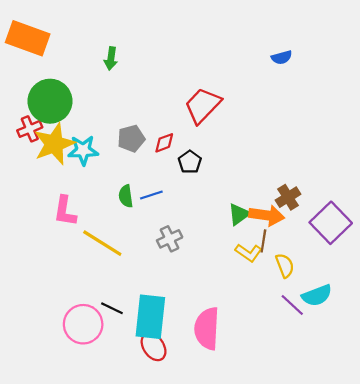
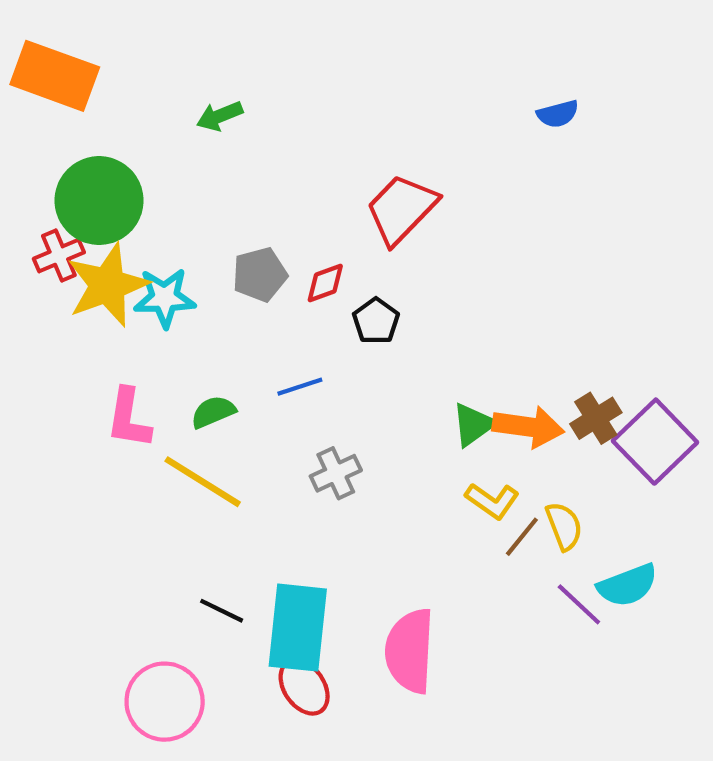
green arrow: (111, 58) -> (220, 116), turned 60
green semicircle: (126, 196) -> (213, 412), moved, turned 75
brown cross: (288, 197) -> (596, 418), moved
brown line: (263, 241) -> (522, 537), moved, turned 30
pink circle: (83, 324) -> (165, 702), moved

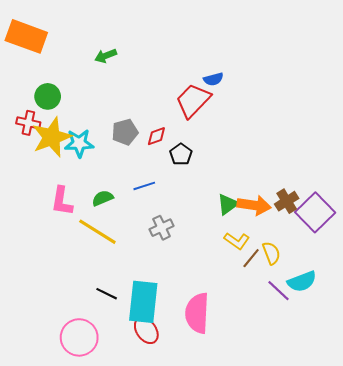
blue semicircle: (558, 114) -> (213, 79), moved
green circle: (99, 201) -> (48, 96), size x0.6
red cross: (59, 256) -> (28, 123), turned 35

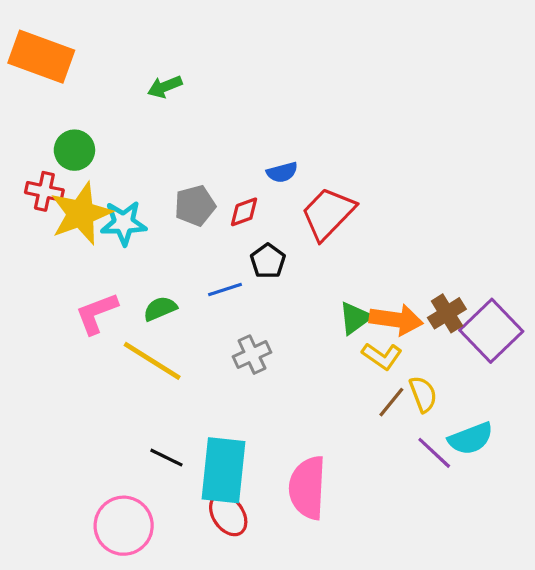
blue semicircle: (213, 79) -> (282, 172), moved
red trapezoid: (193, 101) -> (328, 213), moved
black pentagon: (181, 154) -> (268, 261), moved
pink L-shape: (62, 201) -> (97, 313), turned 60
yellow L-shape: (237, 241) -> (382, 356), moved

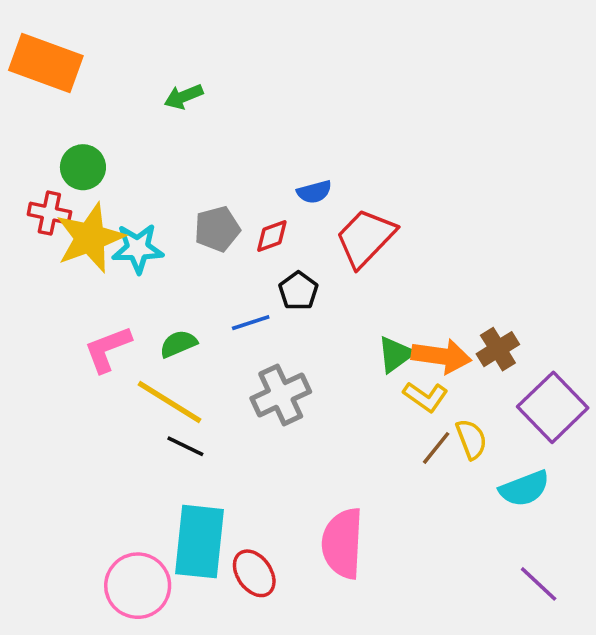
purple square: (491, 331) -> (553, 407), moved
gray cross: (252, 355) -> (281, 395), size x1.4
purple line: (434, 453) -> (539, 584), moved
black line: (166, 458) -> (185, 446), moved
cyan rectangle: (223, 470) -> (199, 542), moved

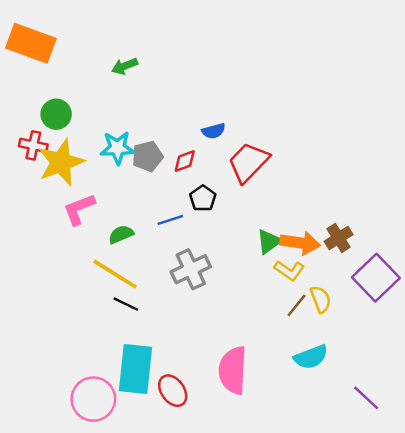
cyan star: (138, 248) -> (117, 148), moved
pink L-shape: (108, 349) -> (79, 209), moved
cyan semicircle: (524, 489) -> (311, 357), moved

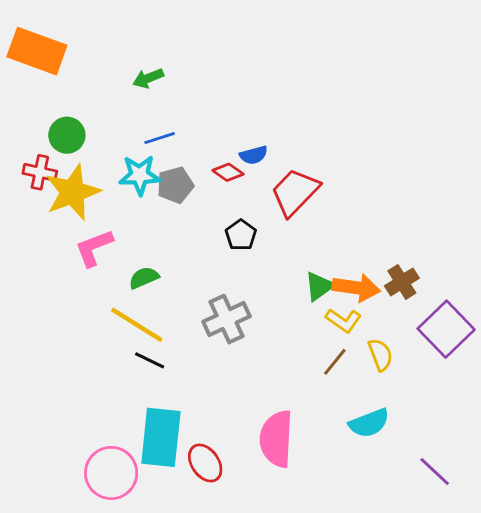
red diamond: (185, 161) -> (228, 172), moved, turned 55
blue line: (170, 220) -> (160, 138), moved
brown line: (297, 305) -> (335, 362), moved

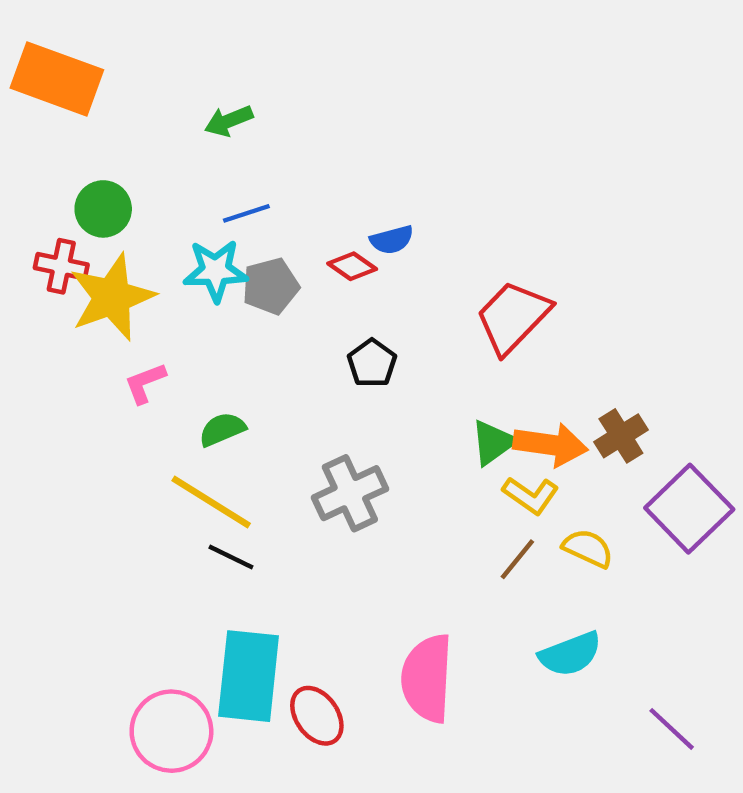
red trapezoid: (295, 192) -> (513, 317), moved
pink L-shape: (94, 248) -> (145, 383), size x0.7
yellow semicircle: (380, 355) -> (588, 548), turned -44

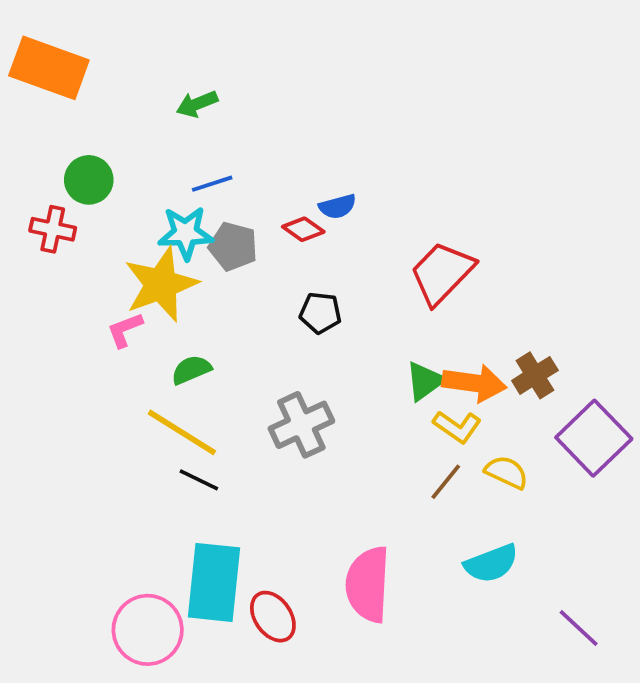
gray pentagon: (271, 286) -> (233, 246), turned 30
yellow star: (112, 297) -> (161, 284), moved
black pentagon: (372, 363) -> (320, 313), turned -30

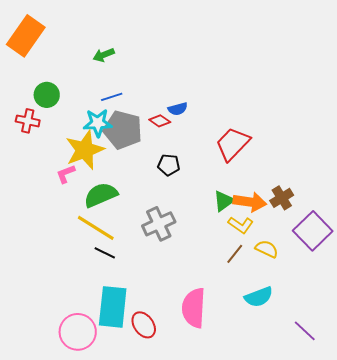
orange rectangle: (49, 68) -> (26, 36), turned -75
gray pentagon: (233, 246) -> (123, 130), size x1.5
green semicircle: (191, 370) -> (101, 195), size x1.6

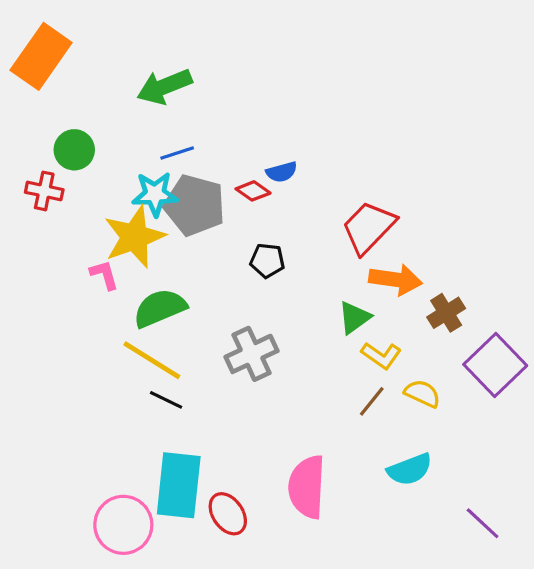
green arrow: (104, 55) -> (164, 87), size x1.6
pink L-shape: (66, 174) -> (104, 275), turned 95
orange arrow: (250, 202) -> (396, 280), moved

